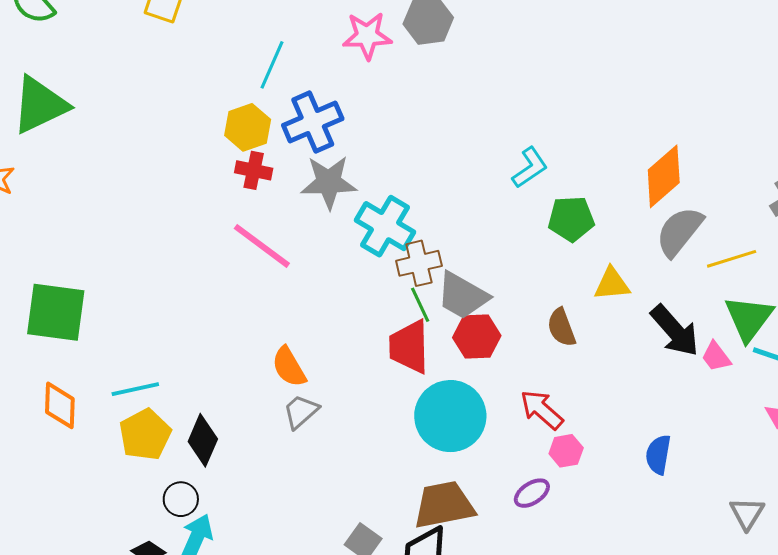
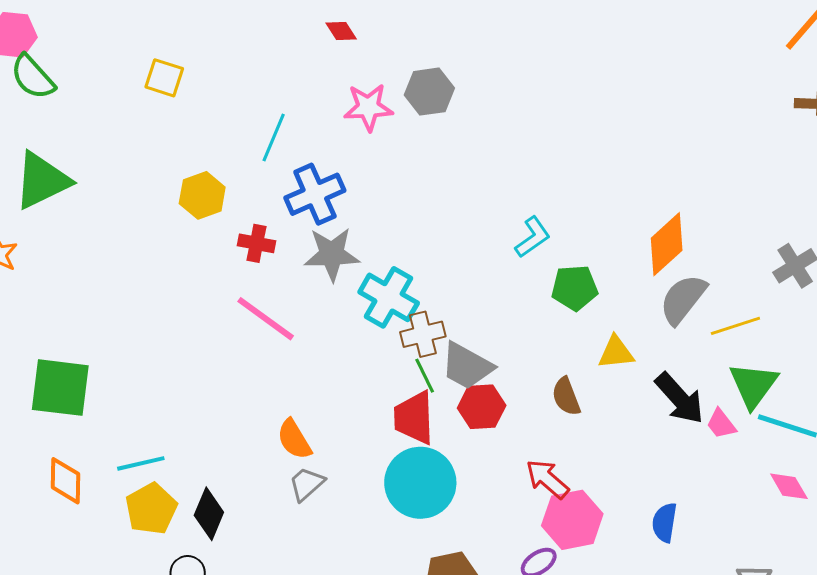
yellow hexagon: (248, 127) -> (202, 195), moved
cyan circle: (450, 416) -> (420, 483), moved
pink hexagon: (566, 451) -> (572, 520), size x1.8

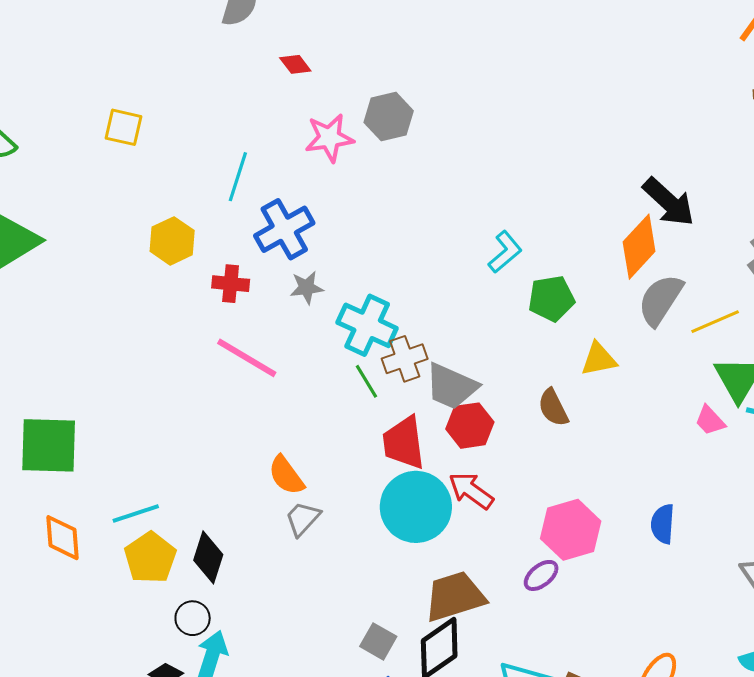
gray star: (332, 254) -> (307, 288), size x0.6
green line: (425, 376) -> (366, 381), moved
black arrow: (680, 398) -> (669, 202), moved
red arrow: (547, 479) -> (471, 491), moved

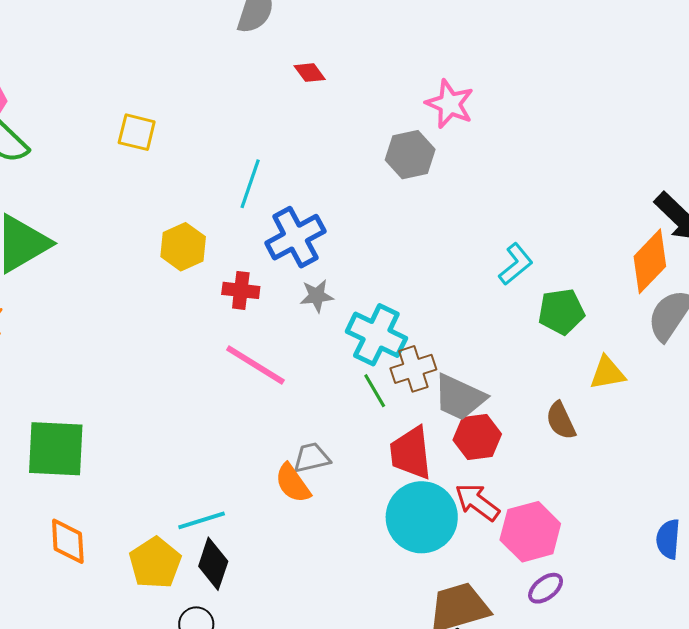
gray hexagon: (389, 117) -> (410, 155), moved
pink star: (329, 138) -> (450, 104), moved, turned 30
cyan line: (136, 513) -> (202, 520), moved
gray trapezoid: (303, 519) -> (312, 458), moved, turned 33
pink hexagon: (571, 530) -> (530, 532), moved

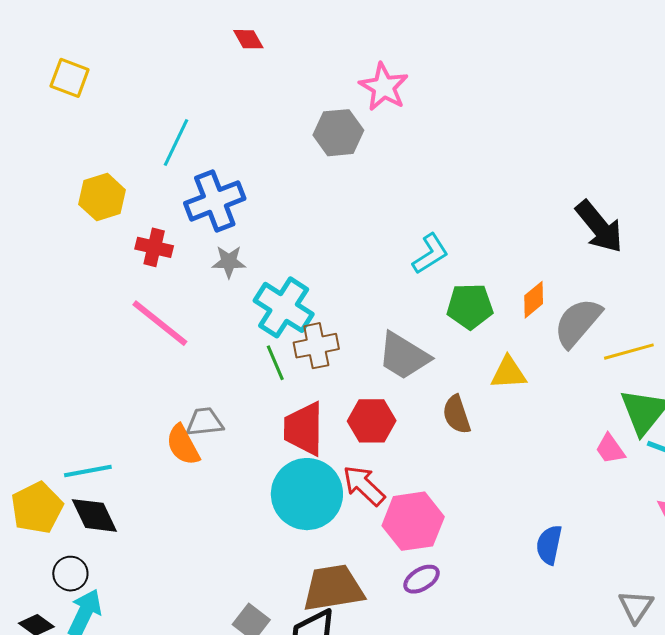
orange diamond: (650, 261) -> (534, 300), moved, size x0.6
gray trapezoid: (460, 397) -> (404, 356), moved
black diamond: (213, 564) -> (94, 515), turned -51

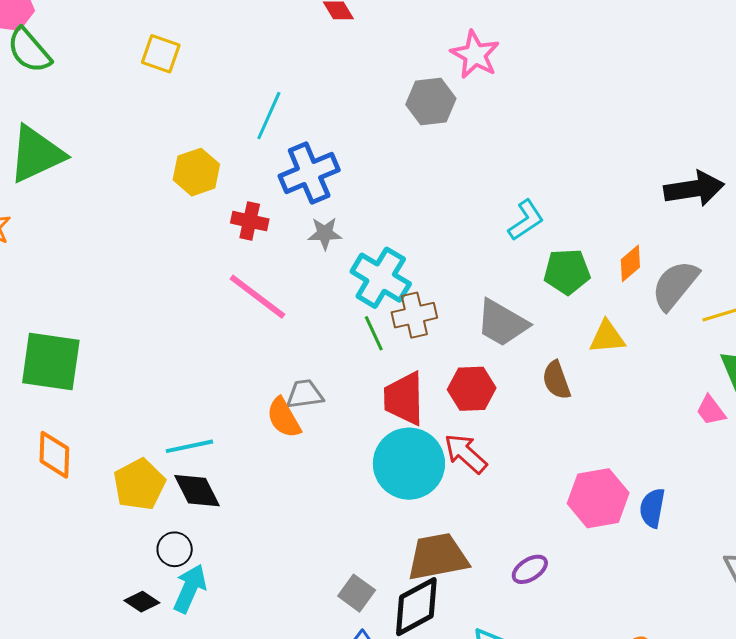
black arrow: (599, 227) -> (694, 189), turned -58
pink hexagon: (413, 521) -> (598, 498), moved
purple ellipse: (422, 579) -> (530, 569), moved

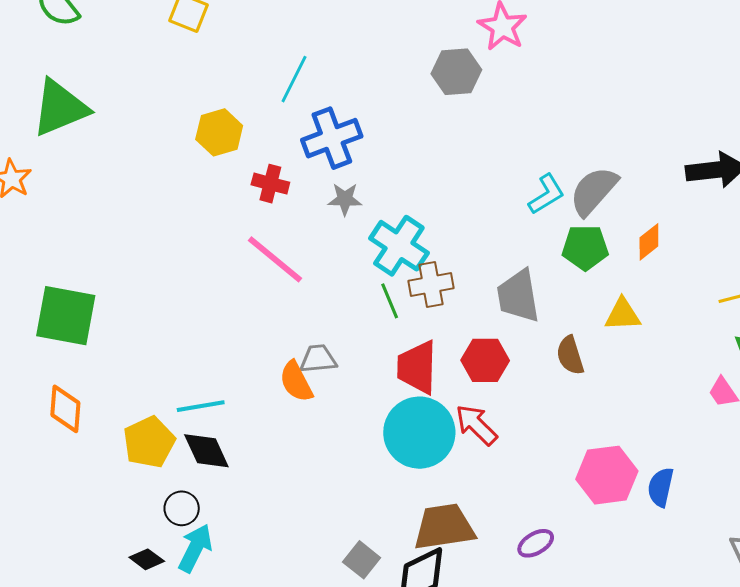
gray semicircle: (675, 285) -> (594, 191), moved
gray trapezoid: (502, 323) -> (518, 296), turned 48

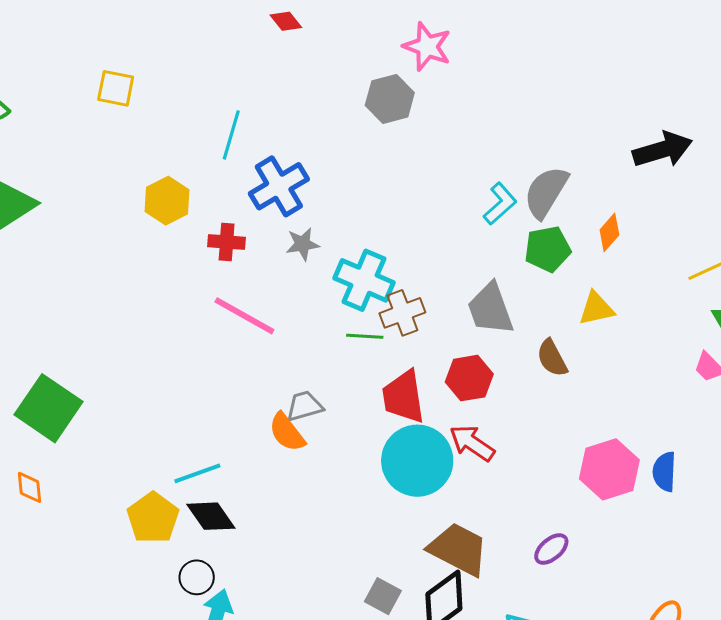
green line: (390, 301) -> (365, 336), turned -54
green square: (66, 316) -> (49, 408), turned 34
orange diamond: (65, 409) -> (30, 487), moved, size x0.7
brown trapezoid: (444, 527) -> (458, 549), turned 46

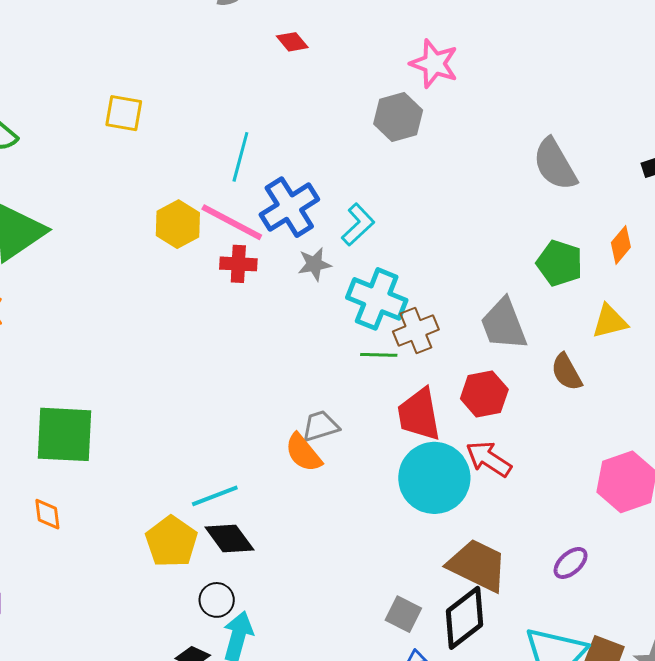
gray semicircle: (546, 192) -> (555, 164), moved, turned -60
cyan L-shape: (500, 204) -> (358, 225), moved
green pentagon: (548, 249) -> (560, 263), turned 30
pink line: (244, 316) -> (232, 222), moved
green square: (49, 408) -> (64, 434), turned -30

